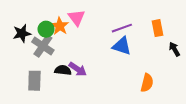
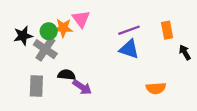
orange star: (60, 26) -> (63, 28), turned -30
purple arrow: (78, 69) -> (82, 87), moved
orange semicircle: (147, 83) -> (156, 88), turned 72

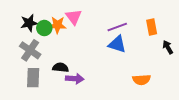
black star: (23, 36) -> (29, 23), moved
gray cross: (45, 49) -> (30, 50), moved
purple arrow: (82, 87) -> (75, 79), turned -30

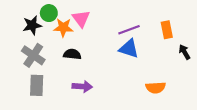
green circle: (44, 28) -> (49, 13), moved
black semicircle: (60, 68) -> (72, 54), moved

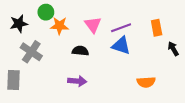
pink triangle: (81, 19) -> (93, 25), moved
black star: (32, 25) -> (19, 24), moved
black semicircle: (72, 54) -> (80, 51), moved
gray rectangle: (37, 85) -> (14, 80), moved

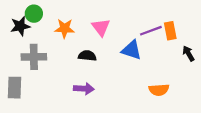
green circle: (46, 12) -> (34, 14), moved
purple line: (121, 28) -> (151, 31), moved
gray cross: (31, 52) -> (34, 57), turned -35

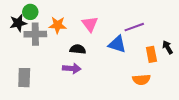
orange rectangle: (170, 31) -> (151, 54), moved
gray cross: (34, 57) -> (35, 34), moved
gray rectangle: (15, 88) -> (24, 78), moved
purple arrow: (84, 89) -> (72, 68), moved

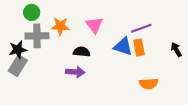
black star: (18, 23) -> (18, 50), moved
orange rectangle: (151, 54) -> (139, 47), moved
gray rectangle: (24, 78) -> (18, 66), moved, turned 30

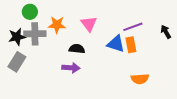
black star: (18, 50) -> (17, 37), moved
black arrow: (176, 50) -> (166, 32), moved

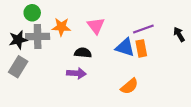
orange semicircle: (140, 79) -> (129, 86), moved, turned -36

